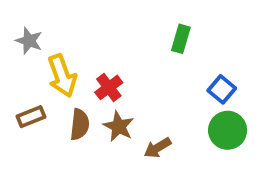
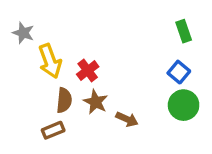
green rectangle: (181, 39) -> (184, 31), moved, turned -35
brown rectangle: (31, 117) -> (53, 130), moved
brown arrow: (157, 148) -> (127, 119), turned -125

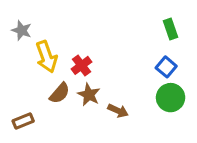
brown semicircle: (64, 100) -> (60, 93), turned 35
brown rectangle: (53, 130) -> (23, 121), moved

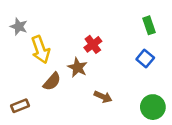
red cross: (81, 65) -> (93, 44), moved
brown star: (89, 95) -> (78, 67), moved
green circle: (171, 98) -> (153, 107), moved

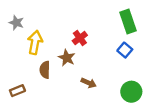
green rectangle: (149, 25) -> (128, 22), size x1.5
yellow arrow: (40, 50) -> (35, 42), turned -150
brown semicircle: (52, 81) -> (45, 70), turned 140

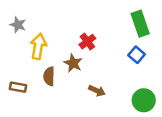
brown rectangle: (17, 91) -> (18, 87), moved, turned 32

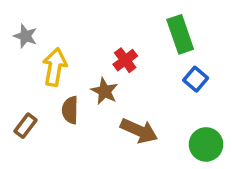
green rectangle: (140, 24) -> (180, 34), moved
brown rectangle: (18, 87) -> (25, 126), turned -63
brown arrow: (97, 91) -> (139, 131), size x1.5

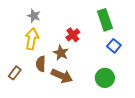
gray star: (25, 36) -> (34, 16), moved
brown arrow: (139, 131) -> (62, 76), moved
green circle: (206, 144) -> (105, 78), moved

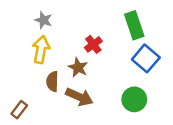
blue square: (114, 46) -> (146, 58), size x1.5
brown rectangle: (15, 73) -> (19, 110), moved

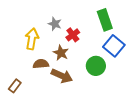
gray star: (43, 20) -> (55, 24), moved
brown semicircle: (52, 81) -> (41, 64), turned 84
green circle: (134, 99) -> (96, 66), moved

